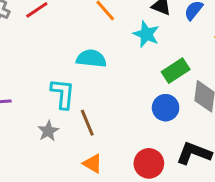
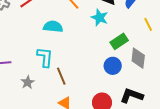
cyan semicircle: (91, 59) -> (53, 27), moved
gray star: (48, 131) -> (28, 82), moved

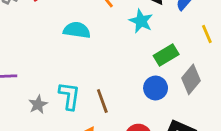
cyan L-shape: (45, 57) -> (69, 96), moved
gray diamond: (138, 58) -> (191, 79), turned 30
brown line: (61, 76) -> (102, 101), moved

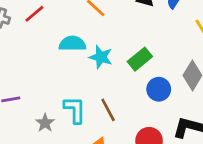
cyan star: (141, 21) -> (101, 57), moved
green rectangle: (166, 55) -> (140, 59), moved

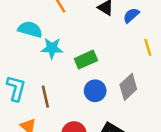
cyan star: (101, 57) -> (52, 48), turned -30

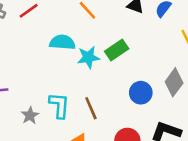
green rectangle: (86, 60) -> (117, 50), moved

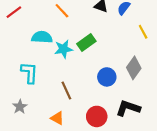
cyan L-shape: (59, 105) -> (29, 73), moved
gray star: (30, 115) -> (20, 107), moved

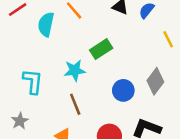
cyan semicircle: (42, 37) -> (46, 24), moved, turned -84
cyan star: (63, 49) -> (75, 70), moved

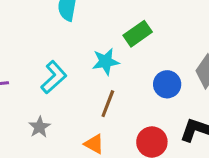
cyan L-shape: (33, 81) -> (54, 77), turned 44
brown line: (75, 104) -> (108, 104), turned 45

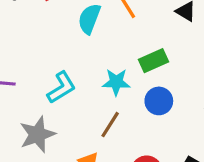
blue circle: (167, 84) -> (159, 101), moved
gray star: (39, 127) -> (37, 134), size x1.6

